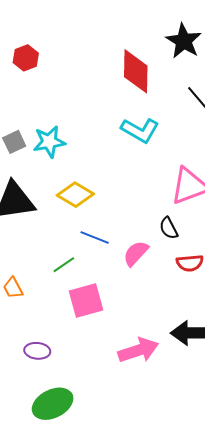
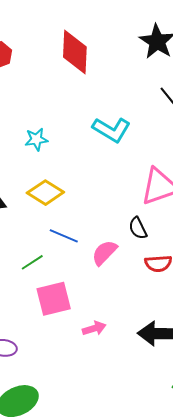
red diamond: (136, 71) -> (75, 52), moved
cyan star: (49, 142) -> (36, 139), moved, size x0.7
pink arrow: (138, 350) -> (94, 328), moved, size x0.6

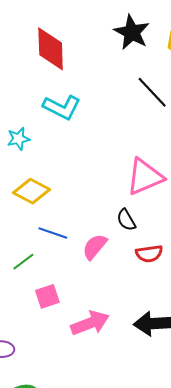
cyan L-shape: (112, 130) -> (62, 107), moved
pink square: (54, 299) -> (47, 296), size x0.7
pink arrow: (94, 328) -> (90, 323), size x1.6

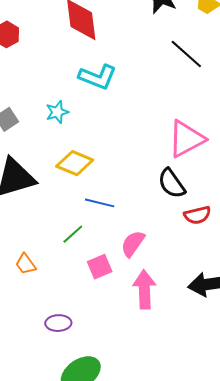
black semicircle: (126, 220) -> (172, 183), size x1.4
pink semicircle: (95, 247) -> (133, 244), moved
pink arrow: (90, 323) -> (144, 289), turned -66

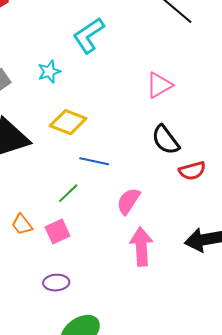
cyan L-shape: (98, 77) -> (89, 35), turned 126
pink triangle: (186, 139) -> (159, 85), moved, size x0.7
pink square: (100, 267) -> (58, 232), moved

